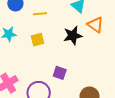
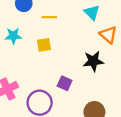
black star: (73, 36) -> (93, 61), moved

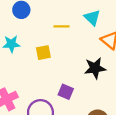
yellow line: (49, 17) -> (61, 26), moved

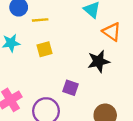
yellow line: (61, 26) -> (40, 20), moved

